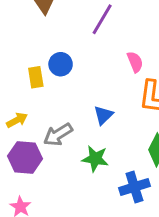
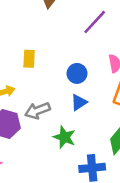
blue circle: (61, 64) -> (77, 73), moved

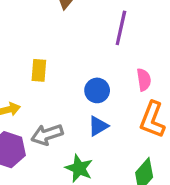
purple line: (95, 22) -> (121, 28), turned -32

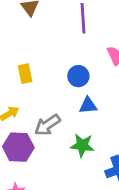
blue triangle: (98, 126) -> (88, 105), turned 42

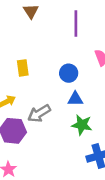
green star: (82, 145) -> (82, 125), moved

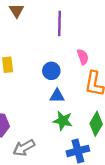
gray arrow: (39, 113) -> (24, 148), moved

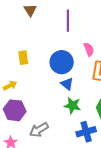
blue circle: (51, 71) -> (62, 62), size x1.5
blue triangle: (57, 96) -> (67, 84), turned 40

